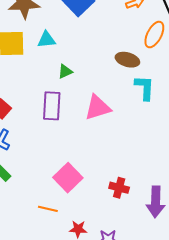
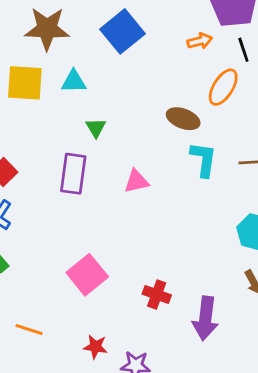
green triangle: (65, 71) -> (96, 128), turned -42
pink triangle: (98, 107) -> (136, 181), size x0.7
orange line: (48, 209) -> (29, 330), moved

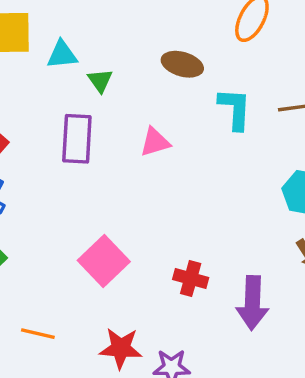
cyan triangle: (74, 82) -> (62, 55), moved
brown ellipse: (183, 119) -> (182, 64), moved
red star: (95, 347) -> (121, 348), size x1.4

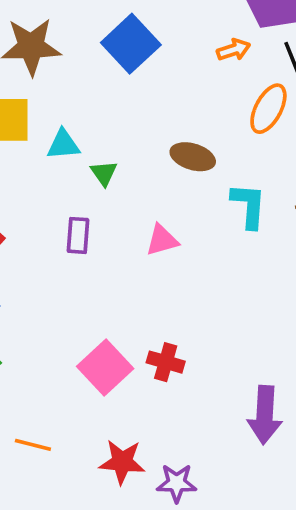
purple rectangle: (77, 139) -> (78, 235), size x0.7
red cross: (191, 279) -> (166, 362), moved

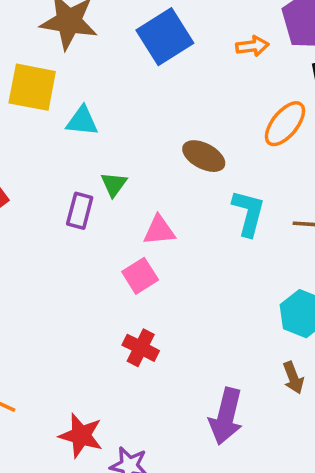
orange arrow: (234, 50) -> (252, 46), moved
green triangle: (104, 173) -> (114, 184), moved
pink square: (105, 368) -> (140, 276), moved, size x0.7

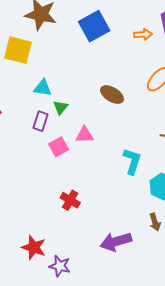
cyan triangle: (82, 121) -> (43, 88), moved
cyan L-shape: (248, 213) -> (132, 161), moved
pink square: (140, 276) -> (59, 147), moved
purple arrow: (226, 416) -> (116, 242), turned 56

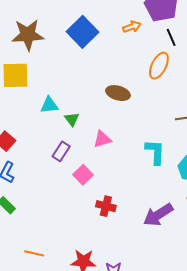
purple rectangle: (40, 121) -> (61, 151), moved, turned 30
pink square: (59, 147) -> (83, 175), moved
purple arrow: (116, 242) -> (158, 215), moved

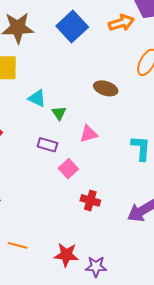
orange arrow: (132, 27) -> (121, 23), size x1.4
cyan triangle: (49, 105) -> (37, 98), turned 30
purple rectangle: (61, 151) -> (47, 145), turned 72

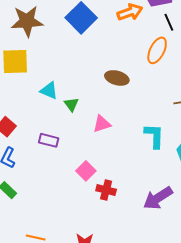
purple rectangle: (47, 145) -> (49, 140), moved
pink square: (68, 169) -> (86, 171), moved

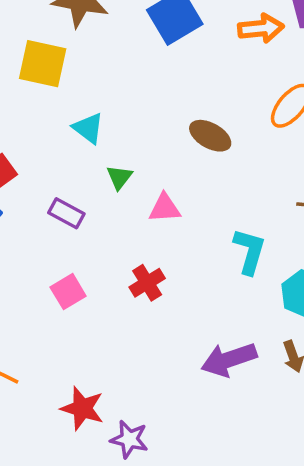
green triangle: (71, 104) -> (119, 177), moved
pink square: (86, 171) -> (68, 292), moved
red cross: (106, 190) -> (147, 283), moved, turned 30

